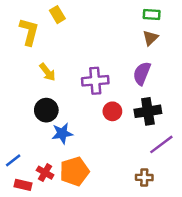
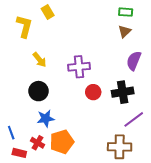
purple semicircle: (142, 73) -> (134, 61), moved
blue star: (62, 133) -> (46, 118), moved
blue line: (13, 160) -> (11, 133), turned -72
brown cross: (144, 177) -> (120, 147), size x1.6

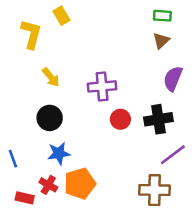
blue line: (11, 133) -> (13, 159), moved

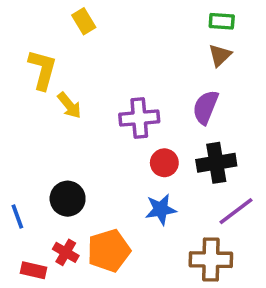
yellow L-shape: (31, 34) -> (42, 70), moved
purple semicircle: (173, 79) -> (206, 107), moved
black circle: (50, 118) -> (68, 199), moved
blue star: (59, 153) -> (161, 209), moved

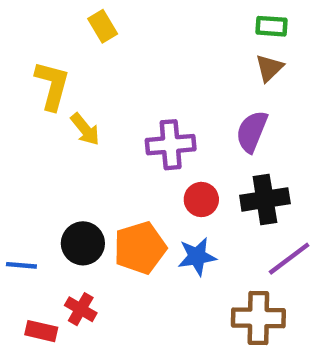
blue line: (17, 217) -> (21, 265), turned -65
orange pentagon: (109, 251) -> (140, 248), moved

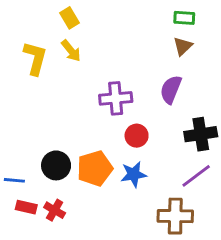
yellow arrow: (85, 129) -> (71, 51), moved
black cross: (265, 199) -> (201, 134), moved
red rectangle: (41, 331) -> (26, 207), moved

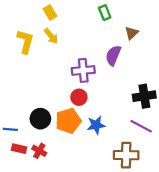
green rectangle: (184, 18) -> (105, 13), moved, turned 64
purple semicircle: (171, 89) -> (113, 55), moved
red circle: (137, 136) -> (79, 97), moved
purple line: (196, 176) -> (141, 126), turned 65

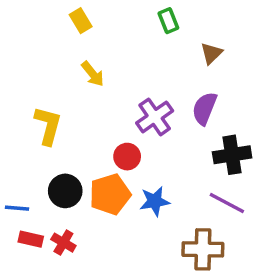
yellow arrow: (51, 36) -> (93, 74), moved
yellow L-shape: (25, 42) -> (48, 126), moved
purple semicircle: (113, 55) -> (205, 108), moved
purple cross: (83, 70) -> (155, 117), moved, turned -30

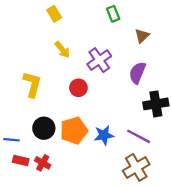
purple cross: (155, 117) -> (99, 60), moved
red circle: (127, 157) -> (78, 88), moved
purple line: (227, 203) -> (139, 136), moved
brown cross: (203, 249) -> (136, 167), turned -32

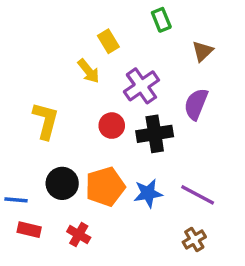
yellow rectangle: (54, 14) -> (108, 41), moved
black cross: (156, 104) -> (155, 134), moved
red cross: (43, 163) -> (79, 235), moved
brown cross: (136, 167) -> (194, 240), size x0.6

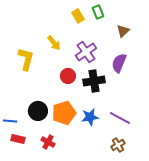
yellow rectangle: (108, 41) -> (78, 16), moved
yellow L-shape: (46, 121) -> (26, 59), moved

